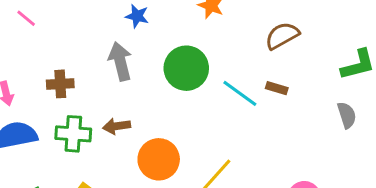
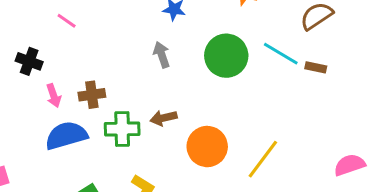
gray arrow: (120, 61) -> (162, 55), size x0.7
brown cross: (60, 84) -> (92, 95), moved
cyan line: (240, 93) -> (281, 54), moved

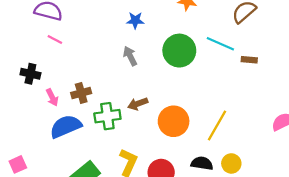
brown rectangle: (316, 67) -> (249, 60), moved

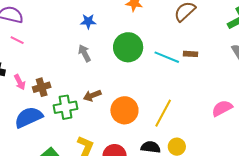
cyan line: (220, 44) -> (167, 57), moved
pink arrow: (52, 97) -> (20, 82), moved

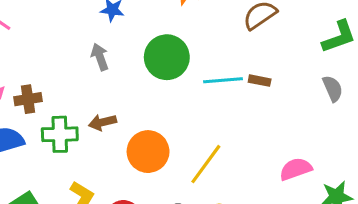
cyan line: (167, 57) -> (223, 80), turned -35

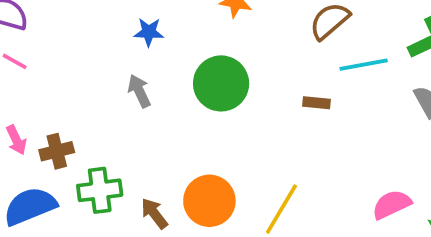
cyan line: (223, 80) -> (364, 65), moved
brown rectangle: (260, 81) -> (317, 103), moved
brown arrow: (102, 122) -> (154, 213), moved, turned 72

